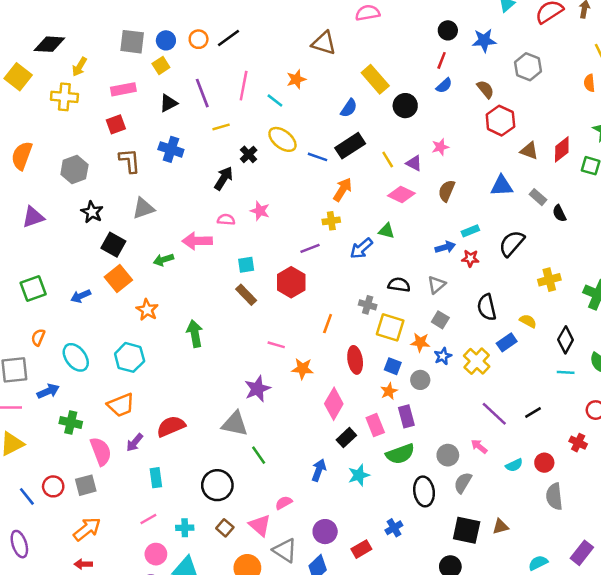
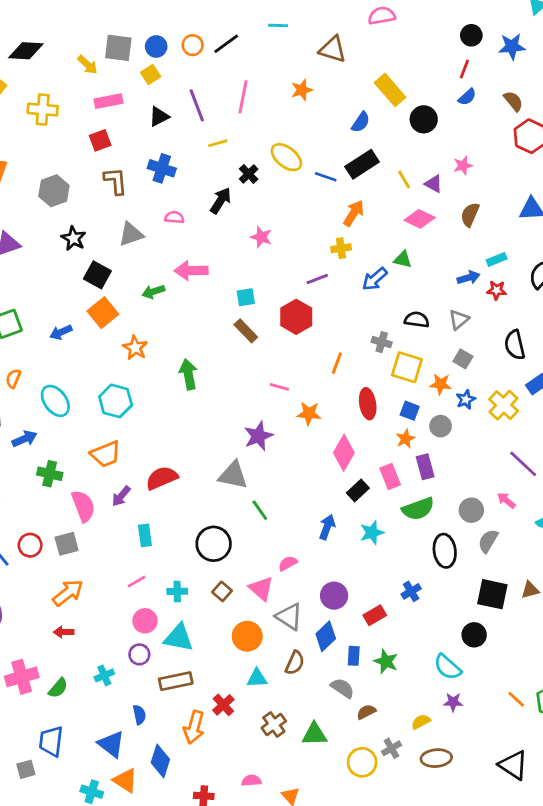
yellow arrow: (79, 67) -> (88, 65), moved, turned -78
cyan line: (275, 101) -> (278, 25), moved, turned -36
pink semicircle: (226, 220) -> (174, 217), moved

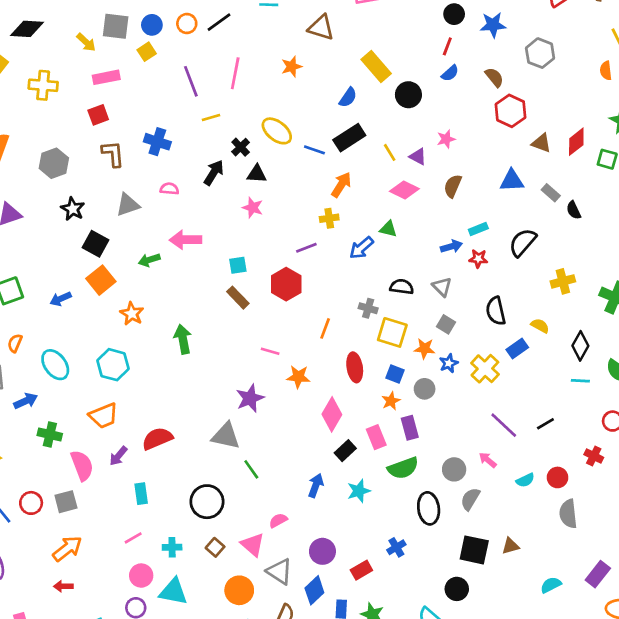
black triangle: (159, 117) -> (257, 174), moved, turned 30
gray triangle: (459, 320) -> (442, 287), turned -35

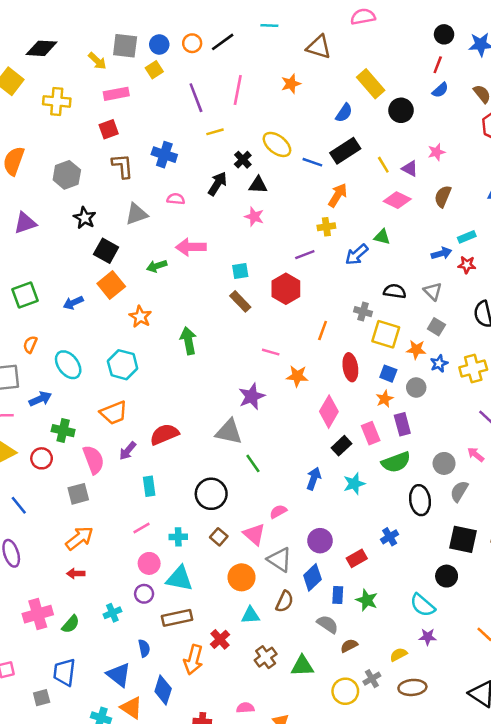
yellow cross: (485, 369) -> (473, 369), turned 32
red circle: (31, 503) -> (42, 458), moved

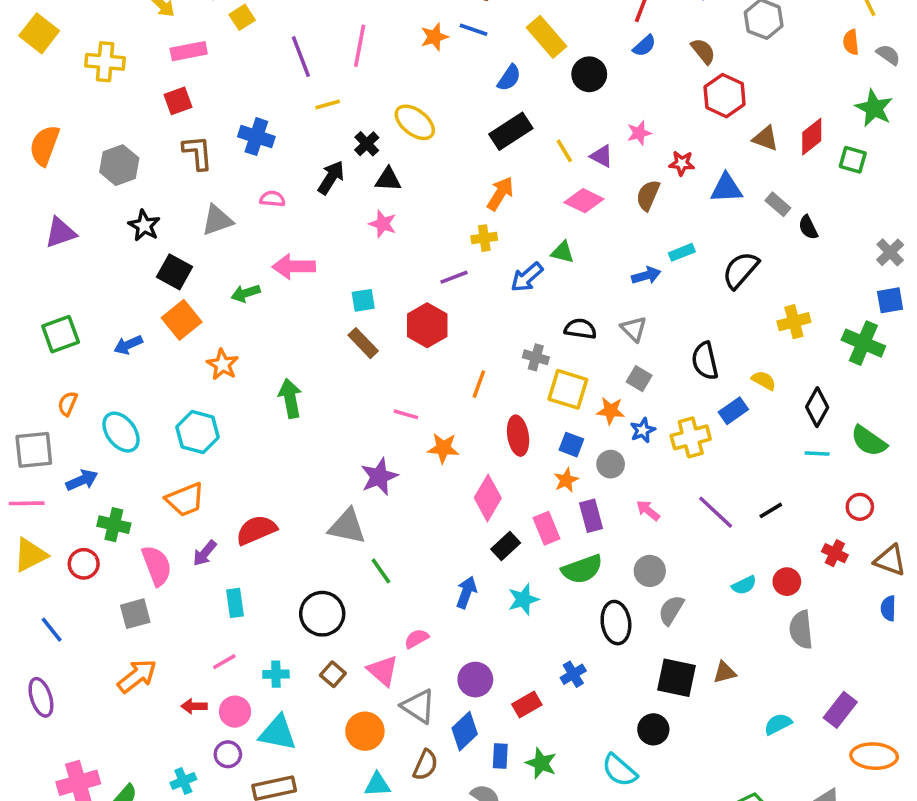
blue line: (312, 162) -> (474, 30), moved
red star: (467, 265) -> (682, 163), moved
pink arrow: (476, 455) -> (648, 510), moved
red arrow: (76, 574) -> (194, 706), moved

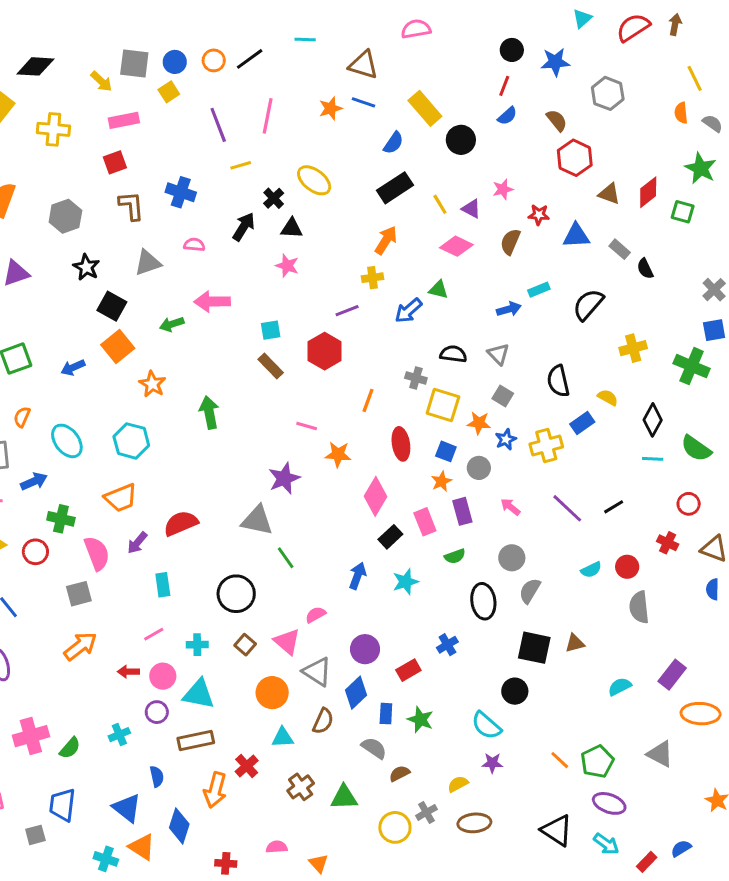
green semicircle: (582, 569) -> (455, 556), size x0.6

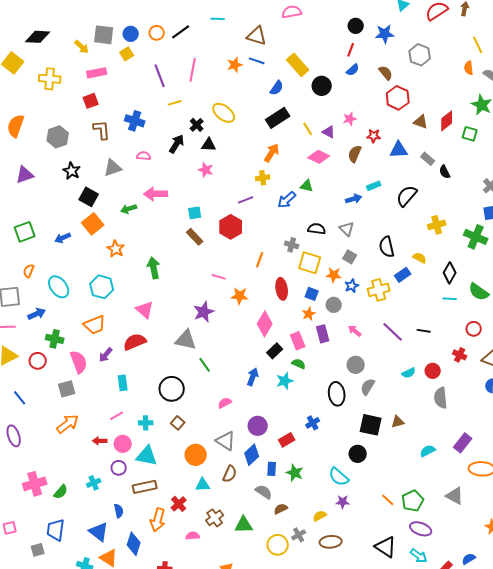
black line: (614, 507) -> (424, 331), turned 40
green semicircle: (455, 556) -> (299, 364), moved, turned -136
pink triangle: (287, 642) -> (145, 310), moved
pink semicircle: (277, 847) -> (193, 536), moved

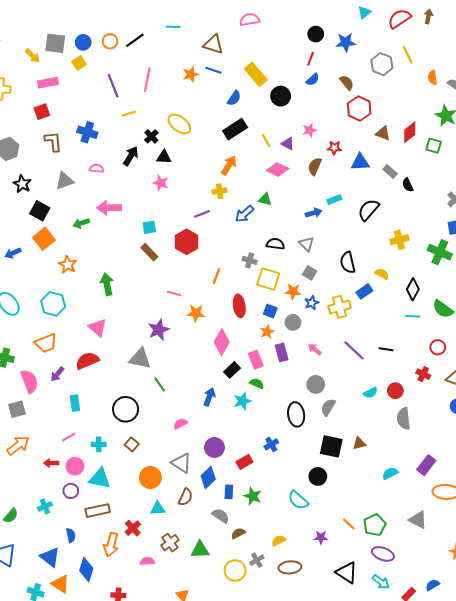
yellow line: (478, 45) -> (408, 55), moved
purple star: (343, 502) -> (321, 537), moved

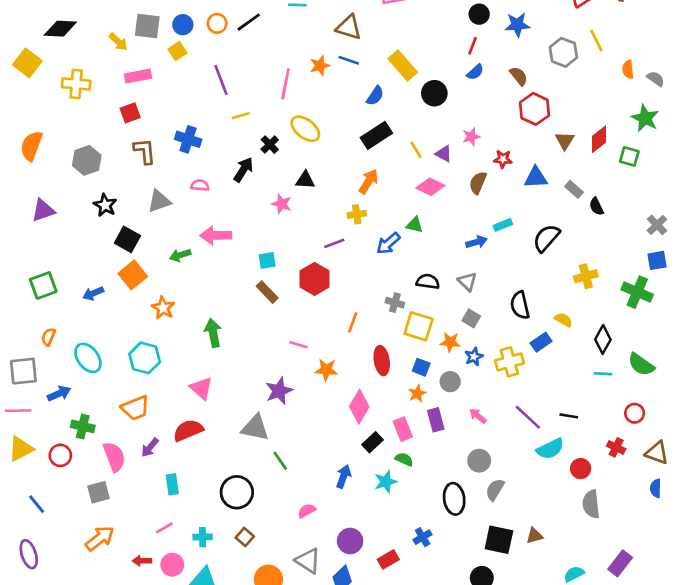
pink line: (147, 80) -> (286, 84), moved
brown triangle: (383, 133) -> (565, 141), turned 42
black triangle: (164, 157) -> (305, 180), moved
cyan semicircle: (371, 393) -> (550, 449), moved, size x1.5

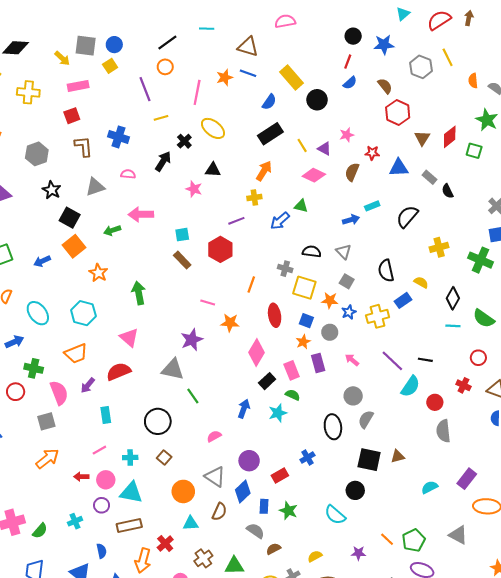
orange circle: (217, 23) -> (165, 67), moved
cyan semicircle: (550, 449) -> (410, 386), turned -30

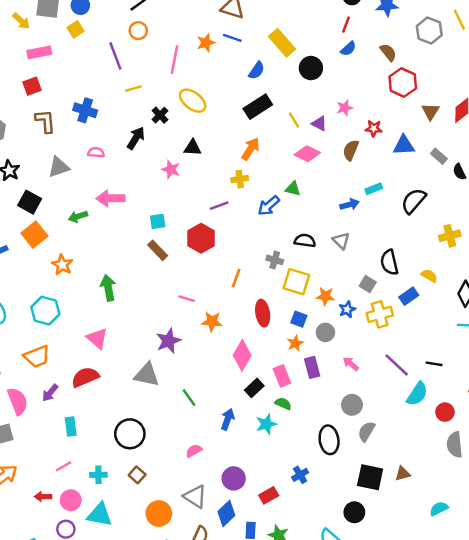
gray square: (347, 281) -> (368, 284), moved
green line: (193, 396) -> (189, 398), moved

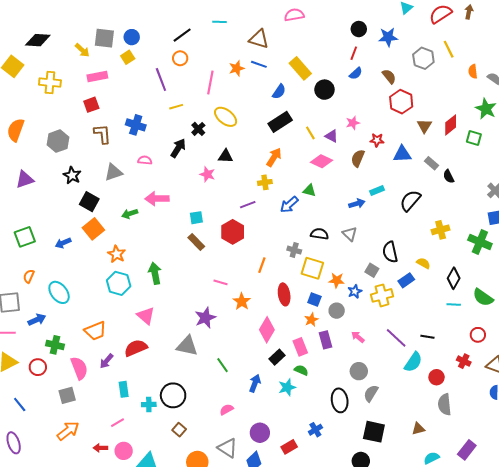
cyan hexagon: (45, 311) -> (119, 283), moved
orange star: (212, 322) -> (242, 302), turned 30
brown triangle: (403, 474) -> (418, 429), moved
cyan cross: (98, 475) -> (149, 404), moved

